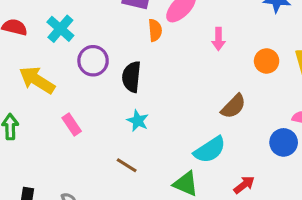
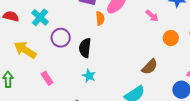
pink arrow: (218, 39) -> (152, 16), moved, turned -48

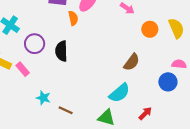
cyan star: (89, 76) -> (43, 98), moved
pink rectangle: (47, 78) -> (23, 69), moved

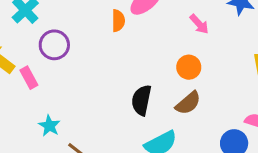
orange circle: (150, 29) -> (189, 67), moved
black semicircle: (61, 51) -> (141, 100), moved

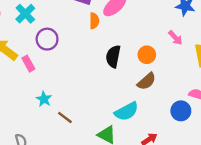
pink arrow: (199, 24) -> (175, 38), moved
black semicircle: (141, 100) -> (113, 56), moved

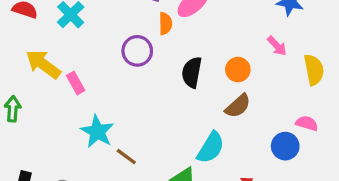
purple circle: (47, 39) -> (137, 51), moved
cyan star: (44, 99) -> (97, 132), size x1.5
cyan semicircle: (126, 111) -> (211, 148), turned -30

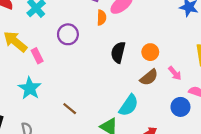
pink arrow: (277, 46) -> (175, 73), moved
purple circle: (137, 51) -> (68, 34), moved
cyan star: (97, 132) -> (30, 88), moved

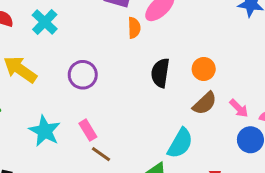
purple circle: (68, 34) -> (83, 75), moved
pink rectangle: (37, 56) -> (88, 130), moved
pink arrow: (175, 73) -> (239, 108), moved

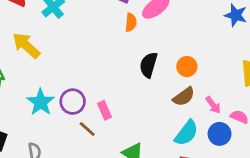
purple circle: (83, 75) -> (73, 102), moved
pink rectangle: (88, 130) -> (105, 110), moved
cyan semicircle: (180, 143) -> (186, 133), moved

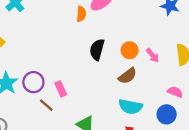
pink arrow: (213, 105) -> (153, 55), moved
cyan semicircle: (186, 133) -> (130, 107), turned 65
blue circle: (220, 134) -> (167, 114), moved

